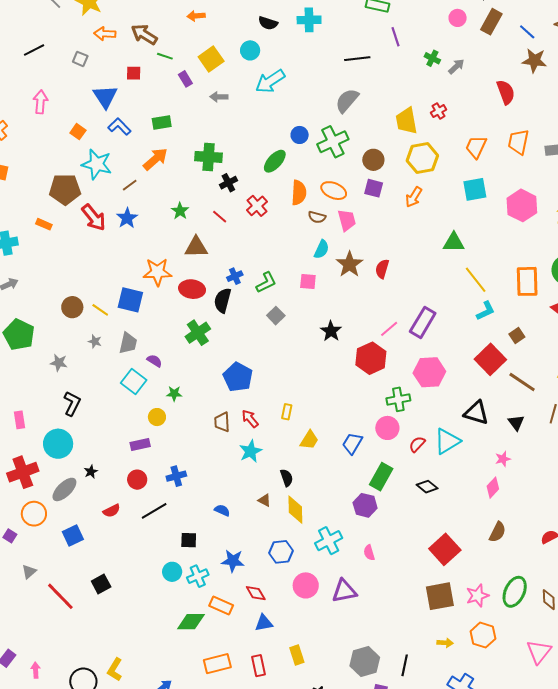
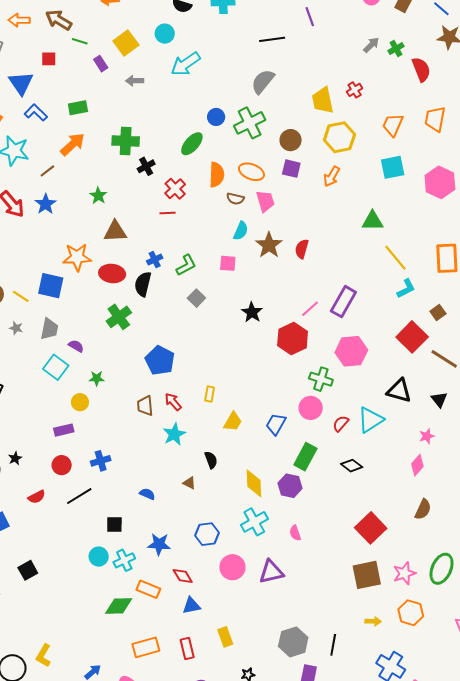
green cross: (432, 58) -> (396, 49), moved, turned 35
red line: (220, 217) -> (168, 213), moved, turned -42
green cross: (398, 399) -> (321, 379), turned 30
yellow diamond: (295, 510) -> (254, 483), moved

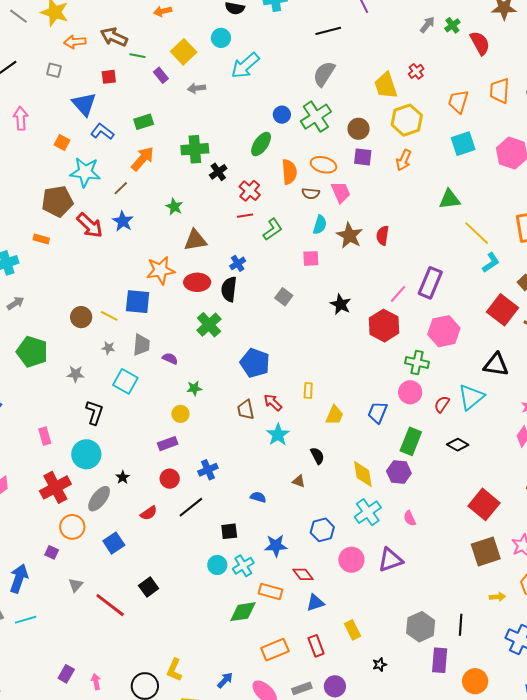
green L-shape: (186, 265) -> (273, 229), moved
cyan square: (56, 367) -> (125, 381), moved

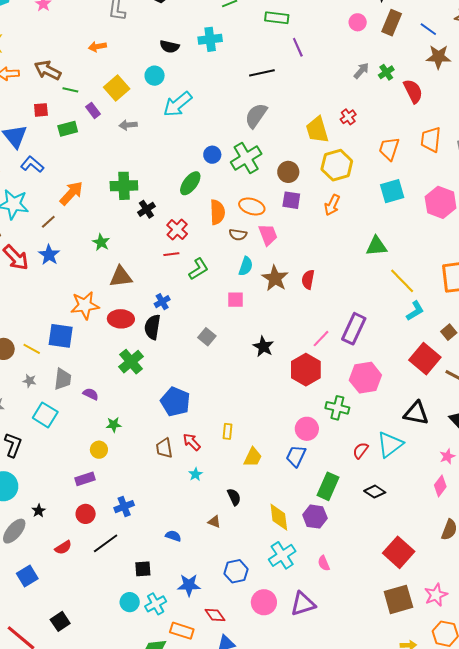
green rectangle: (144, 122) -> (68, 129), moved
pink circle: (410, 392) -> (307, 429), moved
cyan star: (278, 435) -> (195, 474), size x0.6

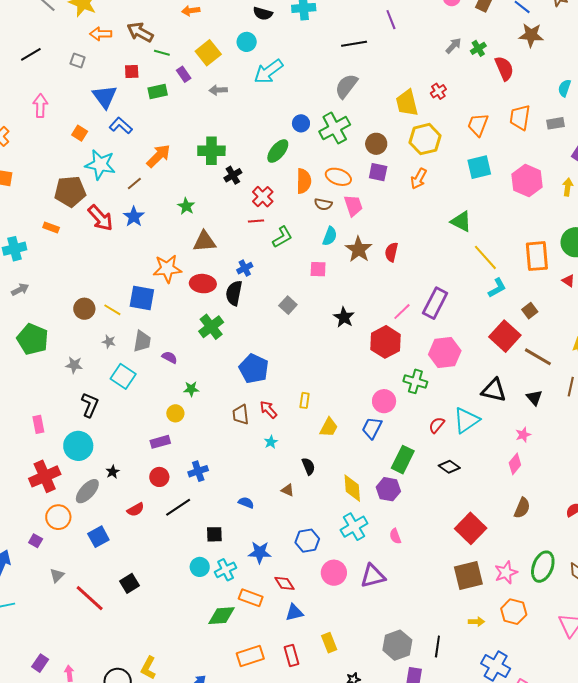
green triangle: (376, 246) -> (461, 222), turned 30

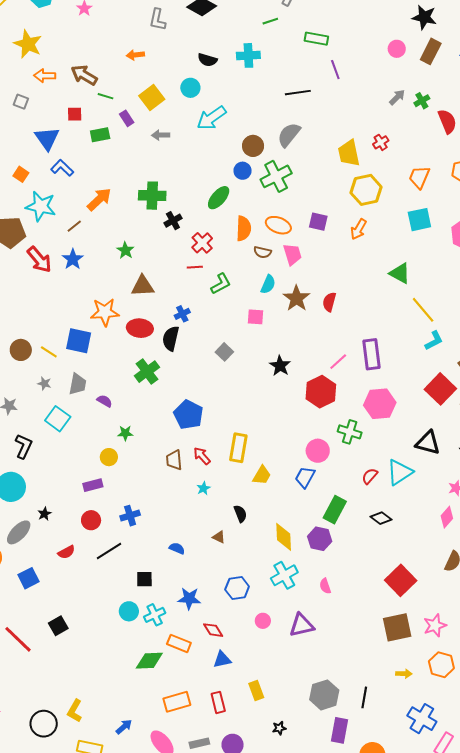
brown circle: (376, 144) -> (253, 146), moved
purple rectangle: (435, 303) -> (372, 354), turned -36
yellow rectangle: (305, 400) -> (238, 448), size x1.8
pink circle: (334, 573) -> (263, 621), size x0.6

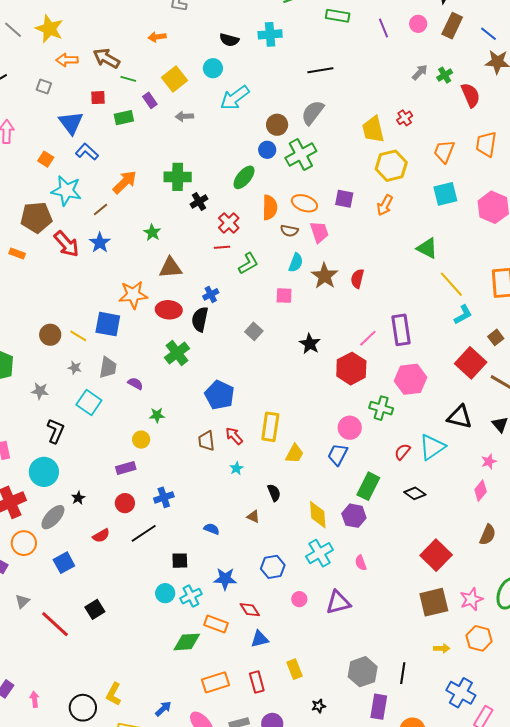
purple line: (335, 70) -> (384, 28), moved

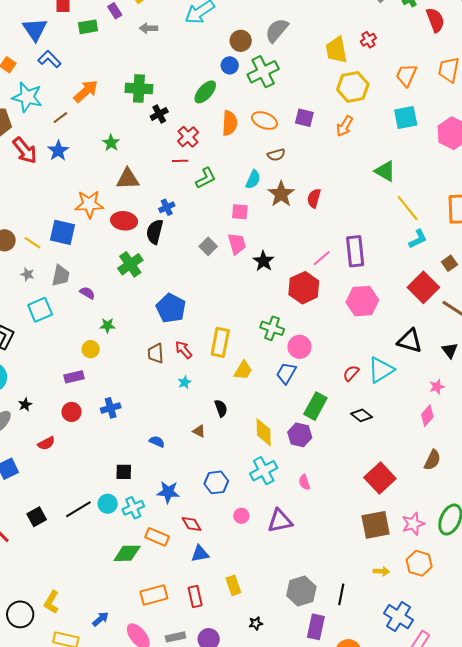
brown semicircle: (289, 231) -> (276, 155), moved, turned -30
pink trapezoid: (319, 232) -> (237, 244), moved
cyan square: (89, 402) -> (40, 310), turned 30
green cross: (381, 408) -> (272, 328), moved
black line: (144, 533) -> (78, 509), moved

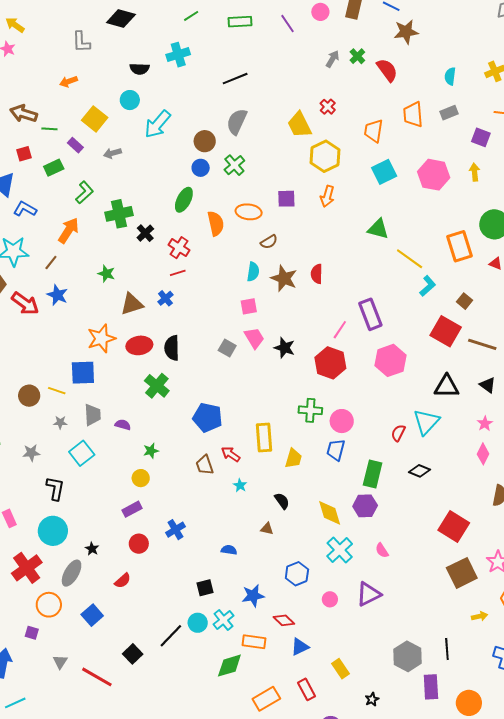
green cross: (263, 72) -> (234, 165), size x0.7
green L-shape: (206, 178) -> (85, 192), moved
blue cross: (167, 207) -> (165, 298), moved

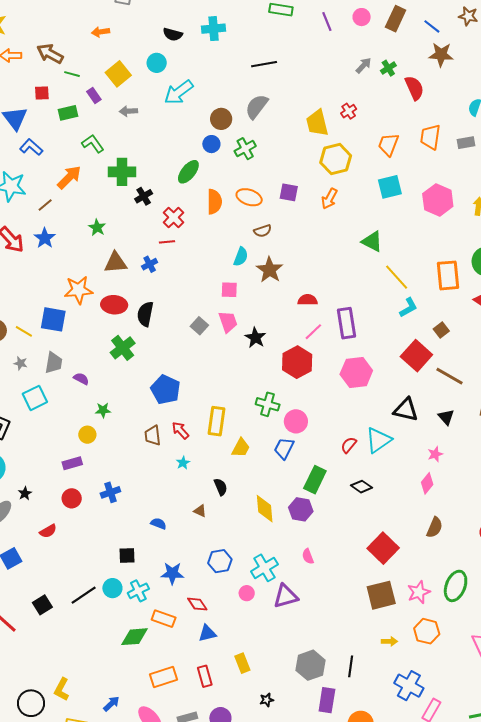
green L-shape: (85, 192) -> (93, 144), turned -95
red semicircle: (317, 274) -> (308, 300), moved, turned 78
cyan cross: (340, 550) -> (264, 568), moved

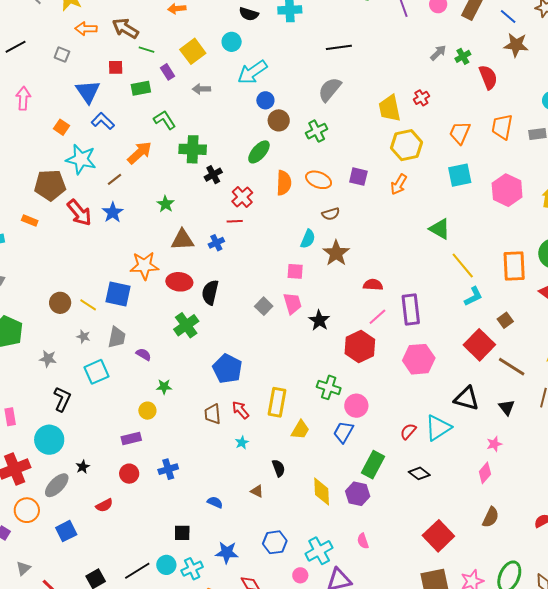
brown circle: (221, 119) -> (279, 120), moved
blue circle: (211, 144) -> (265, 100), moved

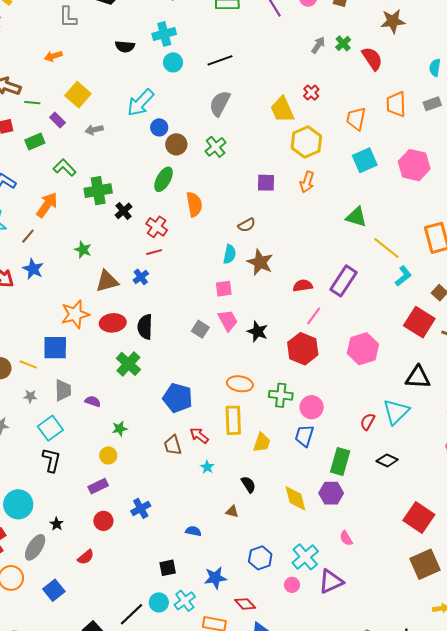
cyan circle: (232, 42) -> (173, 62), moved
orange ellipse: (319, 180) -> (240, 384), moved
purple rectangle: (411, 310) -> (343, 281), moved, turned 52
black L-shape: (62, 399) -> (51, 460), moved

